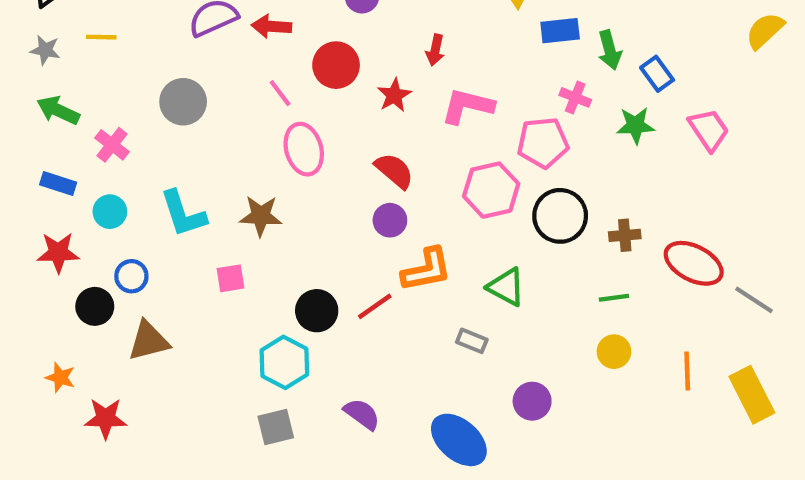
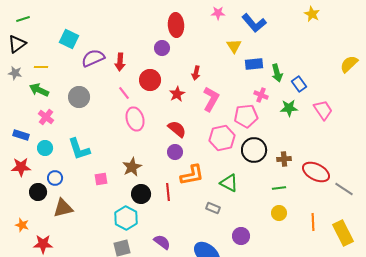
red arrow: (271, 26) -> (120, 62), turned -90
pink L-shape: (467, 106) -> (211, 99), turned 105
green arrow: (58, 110) -> (39, 90), moved
brown star: (261, 216) -> (132, 167), moved, turned -30
red line: (375, 306) -> (168, 192), turned -60

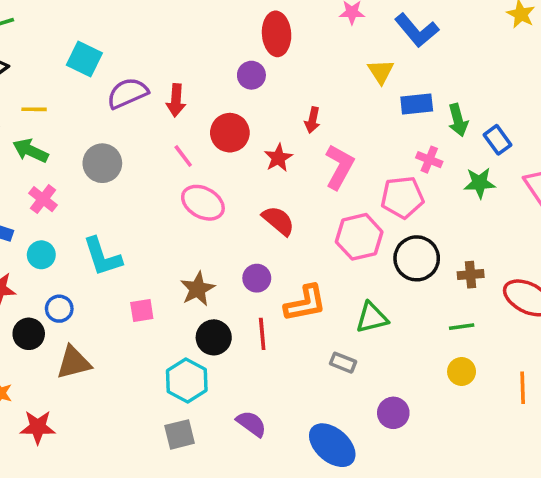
pink ellipse: (135, 119) -> (203, 203), turned -45
purple circle: (175, 152) -> (257, 278), moved
green triangle: (229, 183) -> (372, 318), turned -42

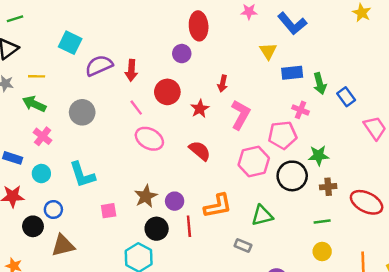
green star: (480, 183) -> (319, 156), moved
purple circle: (257, 278) -> (175, 201), moved

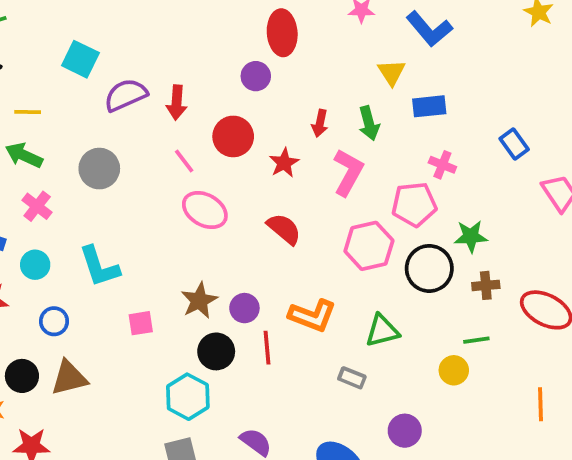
green arrow: (320, 84) -> (369, 123), moved
orange L-shape: (218, 206) -> (312, 316), turned 32
black circle: (33, 226) -> (22, 376), moved
yellow circle: (322, 251) -> (454, 370), moved

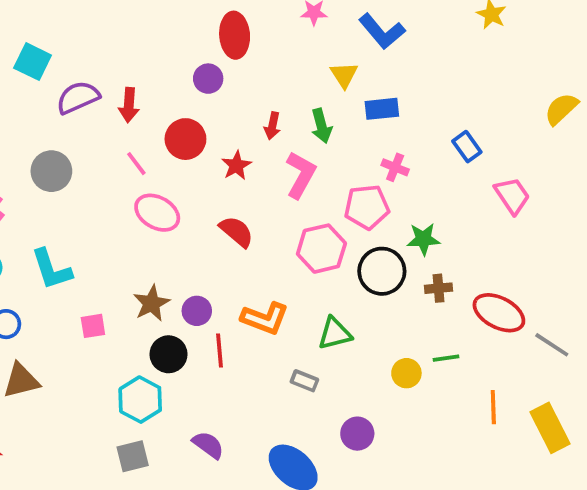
green line: (476, 340) -> (446, 358), moved

